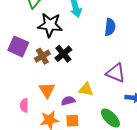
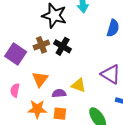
purple square: (18, 46) -> (16, 54), moved
black cross: (63, 54) -> (63, 46), turned -30

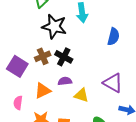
orange triangle: (40, 79) -> (43, 91), turned 30
purple semicircle: (59, 93) -> (65, 81), moved

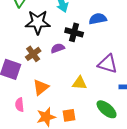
blue semicircle: (113, 37) -> (98, 19), turned -102
black cross: (64, 57) -> (74, 32), moved
purple semicircle: (65, 81) -> (58, 48), moved

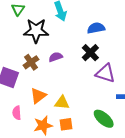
black cross: (74, 32) -> (90, 53), moved, turned 30
yellow triangle: (80, 83) -> (62, 103), moved

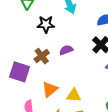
black star: (36, 31) -> (46, 24), size x0.7

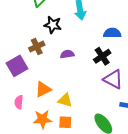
brown cross: (42, 56) -> (37, 47), moved
purple square: (19, 72) -> (17, 66), turned 30

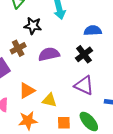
purple semicircle: (67, 54) -> (49, 54), size x1.5
purple triangle: (113, 79) -> (84, 85), moved
orange square: (65, 122) -> (64, 123), moved

